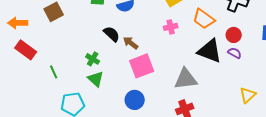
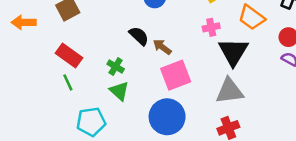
red rectangle: (26, 50) -> (69, 55), moved
black triangle: (210, 51) -> (233, 52), moved, turned 40
blue circle: (135, 100) -> (167, 117), size x1.5

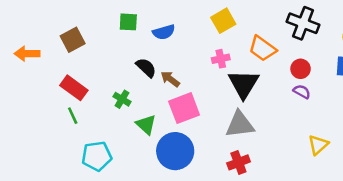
green triangle: (119, 91) -> (146, 125), moved

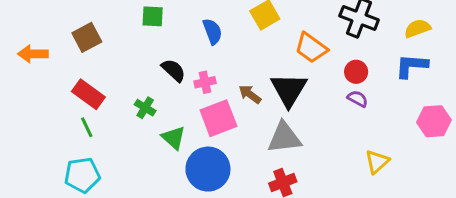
blue semicircle: (164, 32) -> (212, 31), moved, turned -95
pink cross: (221, 59) -> (205, 82), moved
brown arrow: (170, 79) -> (250, 94), moved
cyan pentagon: (97, 156) -> (82, 175), moved

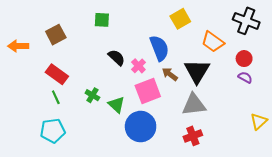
blue semicircle: (212, 31) -> (159, 48), moved, size x1.4
pink cross: (205, 82) -> (138, 66), turned -32
green cross: (145, 108) -> (92, 95), moved

